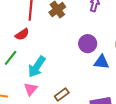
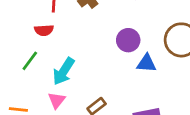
red semicircle: (22, 34) -> (44, 30), turned 32

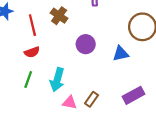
purple circle: (128, 40) -> (86, 44), moved
pink triangle: (57, 100) -> (70, 103), moved, turned -40

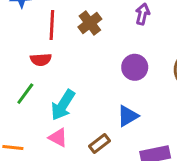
purple circle: (86, 44) -> (135, 67), moved
blue triangle: (121, 54) -> (128, 116), moved, turned -35
pink triangle: (70, 103) -> (58, 138), moved

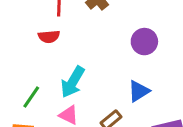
green line: (25, 94) -> (31, 97), moved

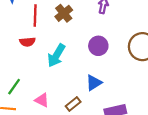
cyan arrow: (73, 82) -> (56, 55), moved

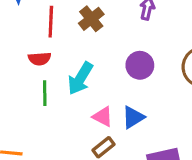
green line: (14, 87) -> (45, 93), moved, turned -36
pink triangle: (42, 100) -> (103, 117), moved

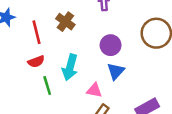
blue triangle: (133, 117) -> (116, 71), moved

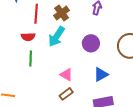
cyan arrow: (70, 67) -> (57, 37), moved
blue triangle: (116, 71) -> (101, 74), moved

